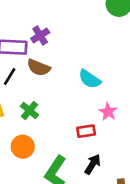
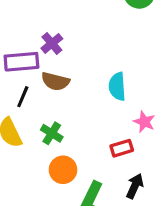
cyan semicircle: (90, 79) -> (117, 86), turned 60
orange circle: (23, 147) -> (63, 170), moved

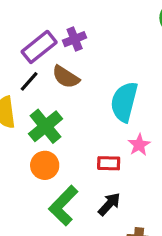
purple rectangle: (21, 62) -> (39, 47), turned -52
cyan semicircle: (117, 86) -> (124, 102), size x1.4
green cross: (52, 133) -> (45, 126), size x1.5

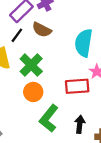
red rectangle: (109, 163) -> (77, 86), size x1.5
black arrow: (109, 204) -> (80, 124), moved, turned -30

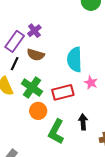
red rectangle: (77, 86) -> (63, 92), moved
black arrow: (80, 124) -> (83, 122), moved

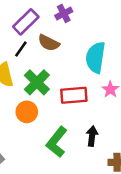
purple cross: (34, 31) -> (64, 13), moved
orange circle: (38, 111) -> (27, 112), moved

